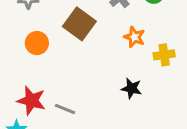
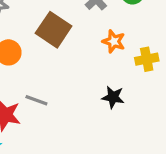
gray line: (65, 109) -> (36, 100), moved

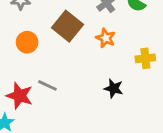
orange star: (114, 41) -> (106, 38), moved

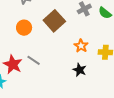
orange star: (106, 38) -> (81, 46), moved

